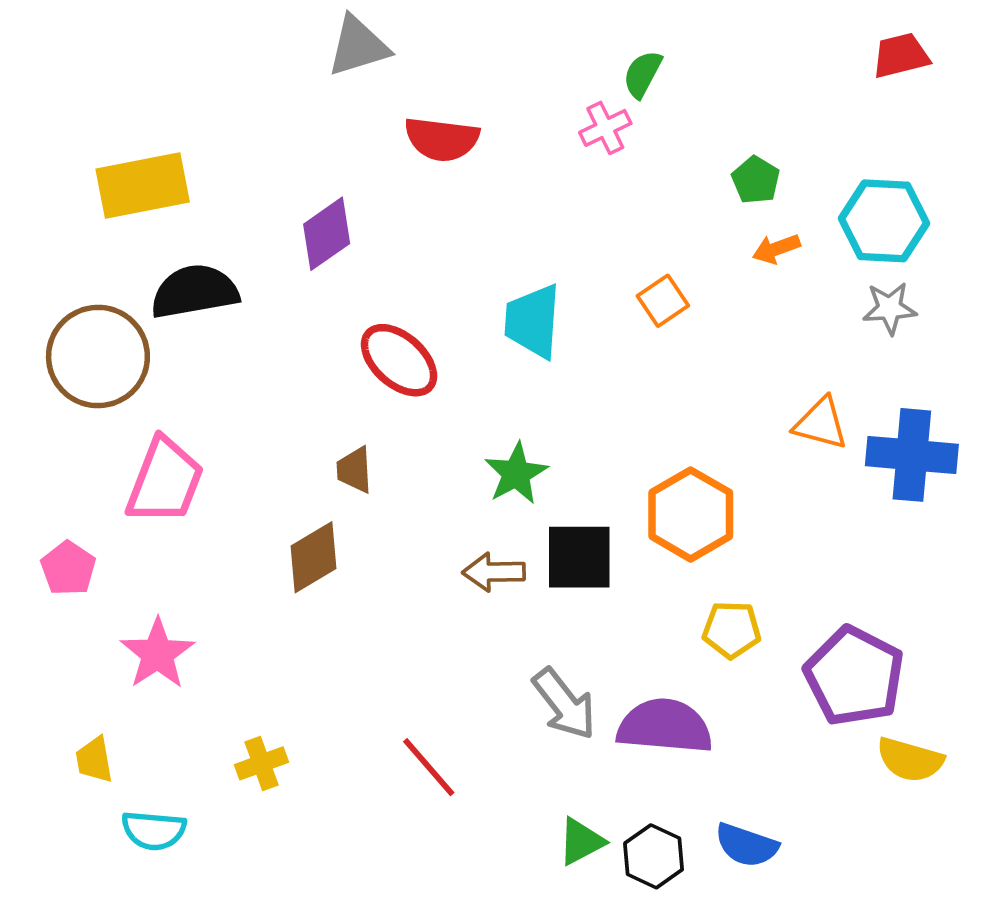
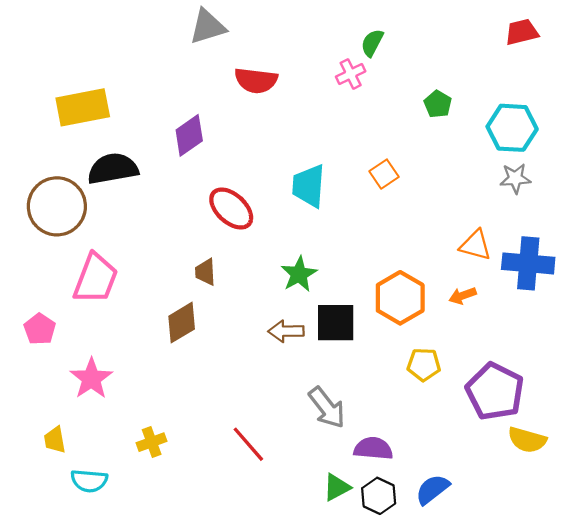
orange arrow: (776, 249) -> (463, 296), moved
purple semicircle: (665, 726) -> (373, 448), moved, size x0.7
blue semicircle: (746, 845) -> (432, 489), turned 123

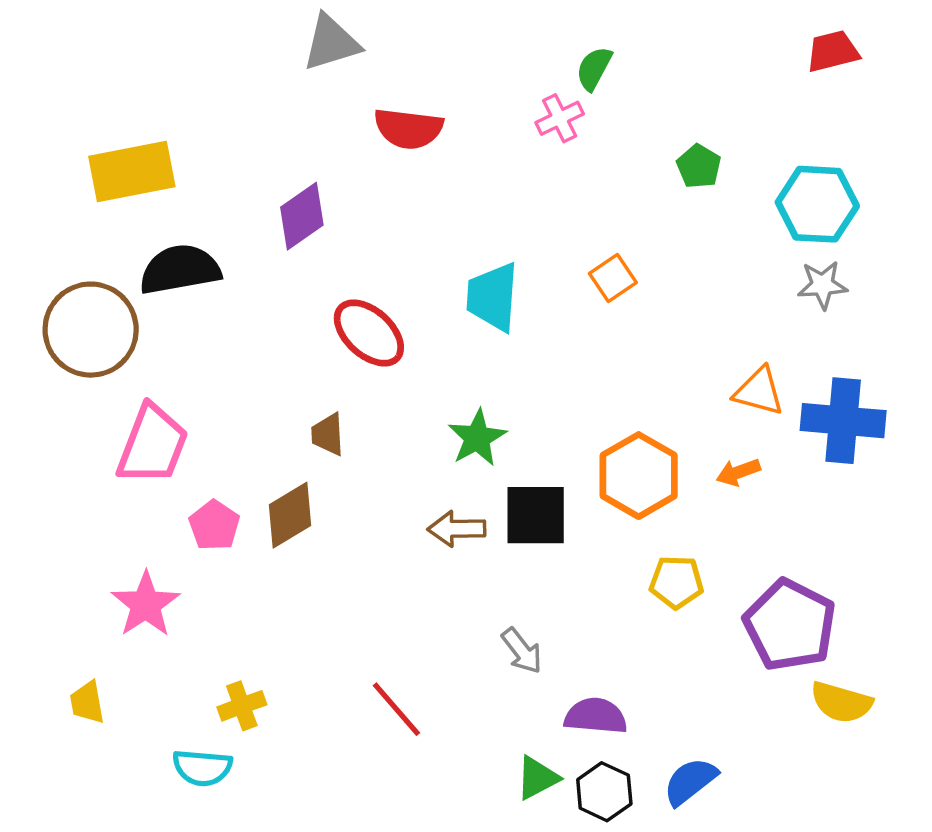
pink pentagon: (40, 329) -> (214, 525), moved
gray arrow: (327, 408) -> (522, 651), size x0.7
cyan semicircle: (89, 481) -> (202, 768), moved

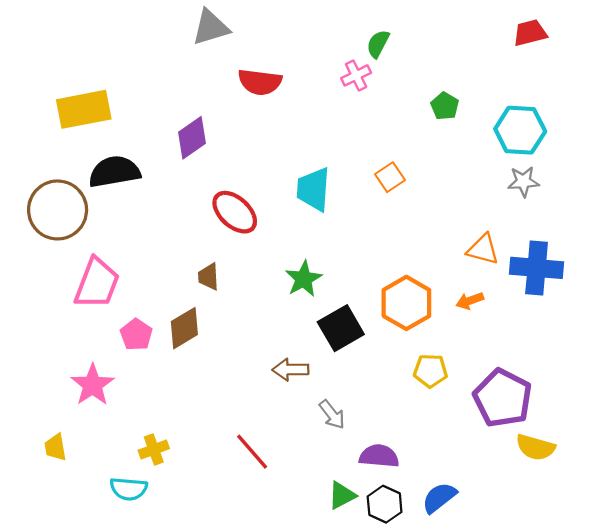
black square: (536, 515) -> (341, 328), turned -30
brown arrow: (457, 529) -> (290, 370), moved

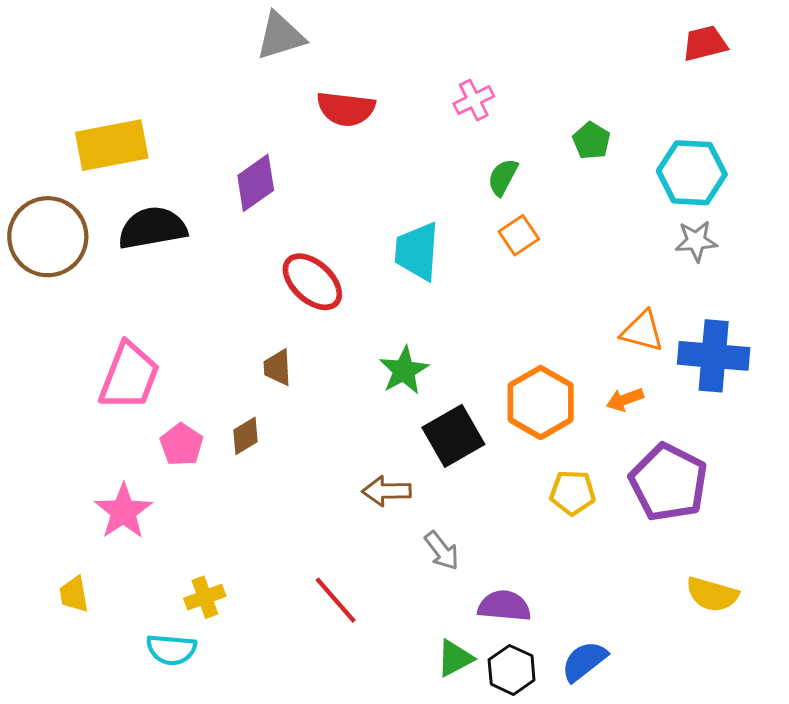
green semicircle: (378, 44) -> (503, 177), moved
brown circle: (58, 210) -> (48, 237), moved
brown diamond: (184, 328) -> (245, 436), size x0.7
purple pentagon: (503, 398) -> (669, 482), moved

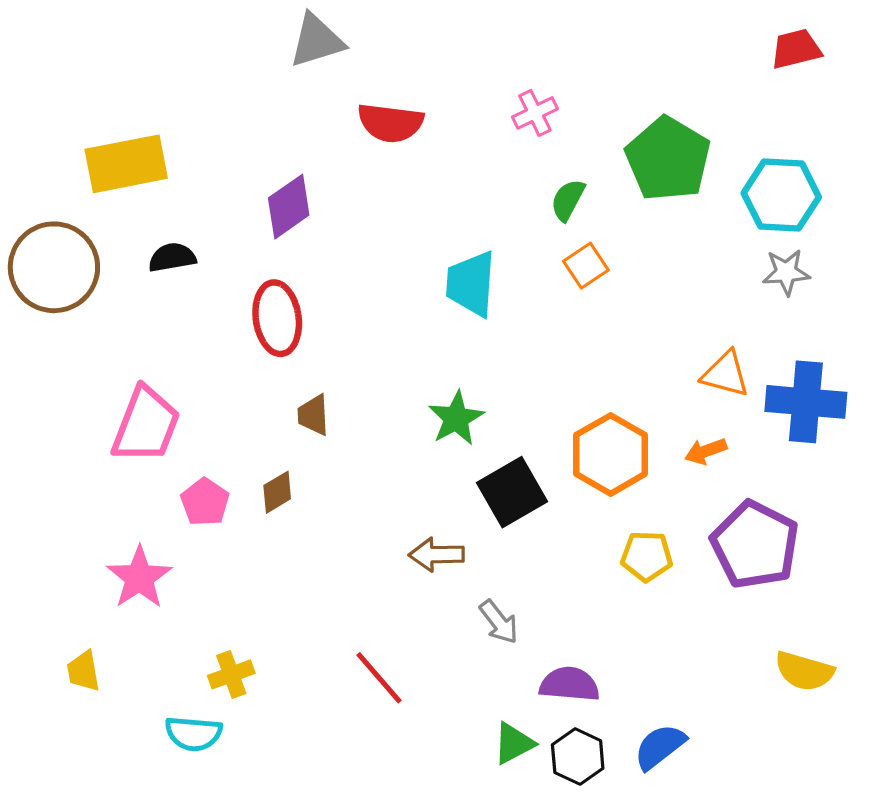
green pentagon: (591, 141) -> (668, 159), size x2.0
black semicircle: (152, 228) -> (172, 257), size x0.6
red ellipse: (312, 282) -> (277, 318), moved, turned 40

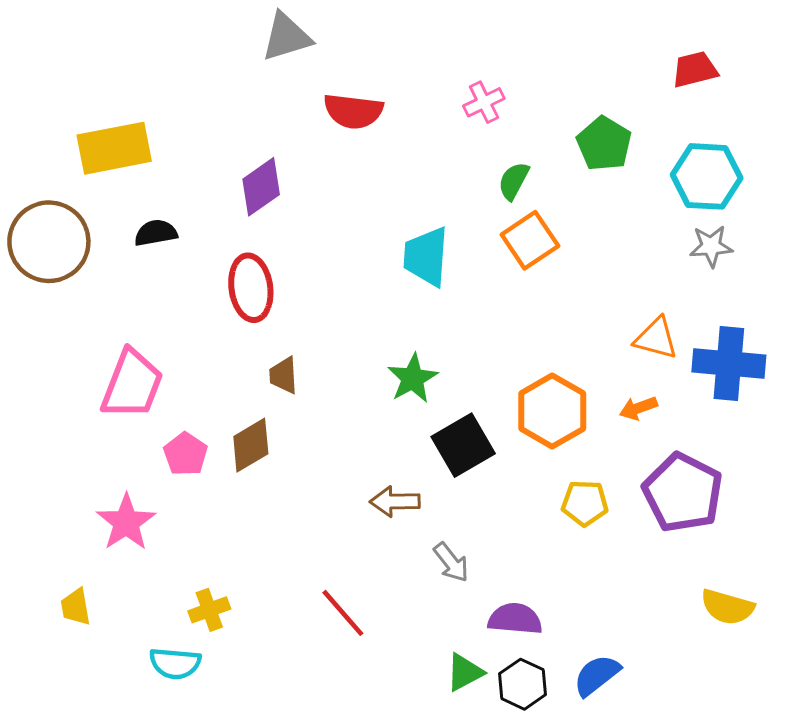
red trapezoid: (796, 49) -> (695, 70), moved
green pentagon: (668, 159) -> (604, 144), size x0.7
orange square: (586, 266) -> (530, 240), size x1.4
brown diamond: (277, 492) -> (251, 445), size x1.4

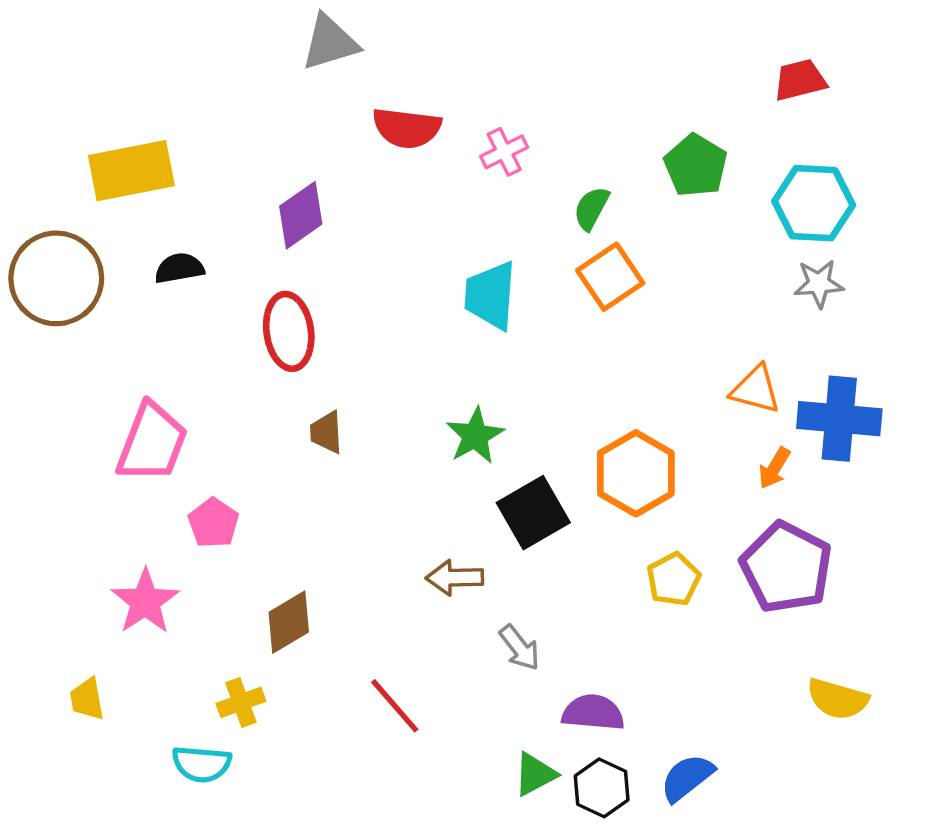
pink cross: (484, 102) -> (504, 152), moved
orange arrow: (638, 408) -> (774, 468), moved, turned -39
brown diamond: (251, 445) -> (289, 622), moved
yellow pentagon: (585, 503) -> (673, 579), turned -30

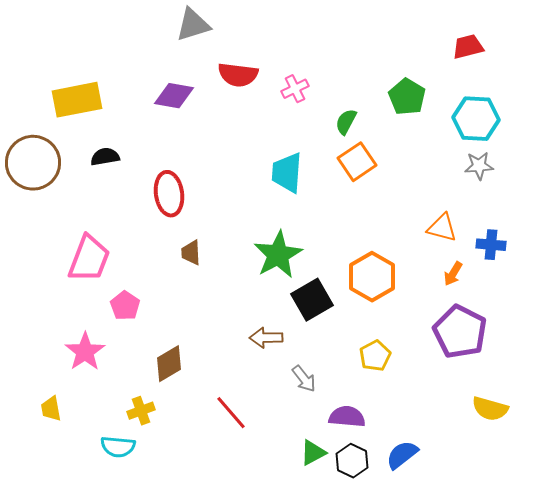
purple diamond: (301, 215) -> (174, 96), moved, turned 45
blue cross: (839, 419) -> (491, 245), size x0.6
green star: (475, 436) -> (278, 255), size x1.4
yellow pentagon: (673, 579) -> (375, 356), moved

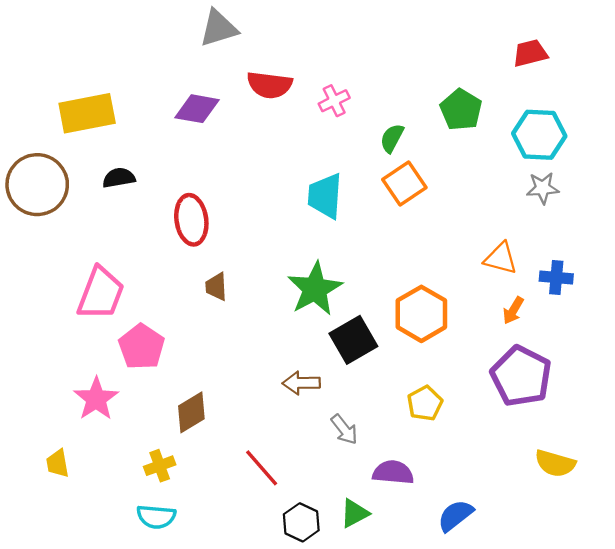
pink pentagon: (125, 306) -> (141, 347), size x1.4
cyan semicircle: (118, 447) -> (156, 517), moved
black hexagon: (352, 461) -> (301, 522), moved

